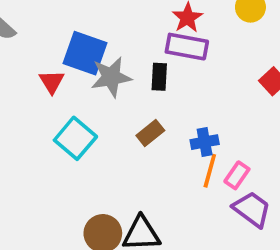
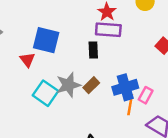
gray star: (111, 77) -> (68, 85), moved
blue cross: (205, 142) -> (125, 87), size x1.5
pink rectangle: (237, 175) -> (146, 95), moved

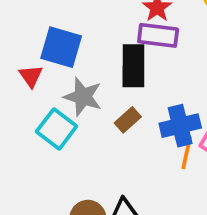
black rectangle: (93, 50) -> (133, 66), size x1.6
gray star: (68, 85) -> (83, 97), moved, turned 30

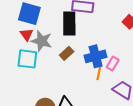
red triangle: (31, 76) -> (27, 35), moved
cyan square: (57, 129) -> (27, 59), turned -30

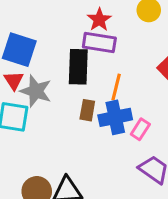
brown rectangle: (67, 53) -> (87, 110), moved, turned -40
orange line: (99, 71) -> (116, 87), moved

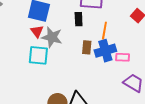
black rectangle: (78, 67) -> (79, 19), size x0.6
pink rectangle: (140, 129) -> (123, 57), turned 64

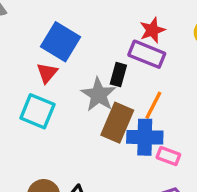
gray star: (52, 37) -> (98, 95), moved
brown rectangle: (87, 47) -> (117, 123), size x1.6

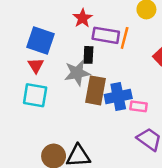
red star: (152, 30) -> (83, 18), moved
gray star: (98, 95) -> (77, 73), turned -30
orange line: (153, 105) -> (125, 38), moved

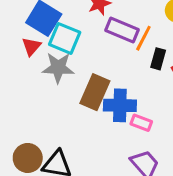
black rectangle: (88, 55) -> (158, 59), moved
gray star: (77, 73) -> (58, 68), moved
cyan square: (35, 95) -> (65, 38), moved

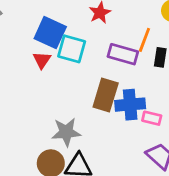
purple rectangle: (122, 30) -> (123, 54), moved
gray star: (58, 68) -> (66, 132), moved

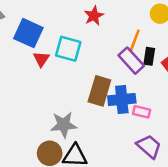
blue square: (50, 33) -> (28, 33), moved
purple rectangle: (123, 54) -> (131, 61), moved, turned 32

